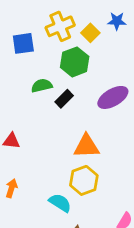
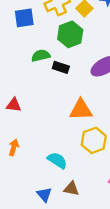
black rectangle: (64, 99) -> (61, 67), turned 63
yellow hexagon: (84, 180) -> (94, 140), moved

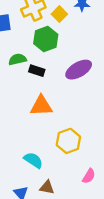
orange triangle: (81, 110) -> (41, 106), moved

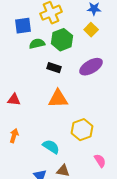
yellow square: (59, 14) -> (91, 30), moved
green semicircle: (17, 59) -> (37, 44), moved
pink semicircle: (89, 176) -> (100, 161), turned -64

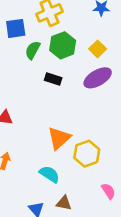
yellow square: (91, 30) -> (98, 49), moved
green semicircle: (37, 44) -> (33, 50), turned -49
orange triangle: (58, 99) -> (59, 138), moved, turned -40

